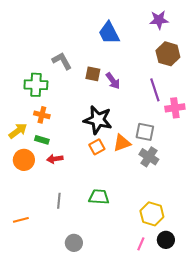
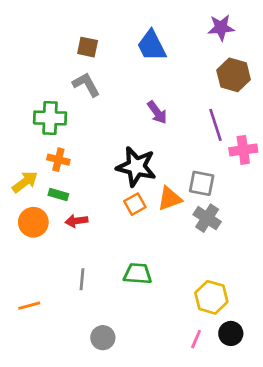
brown square: (93, 74) -> (88, 47), moved

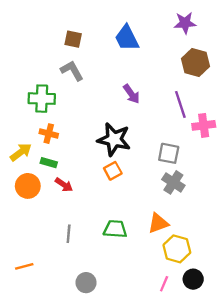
orange triangle: (170, 199) -> (158, 223), moved
red arrow: (76, 221) -> (64, 185), turned -138
orange line: (29, 306) -> (24, 266), moved

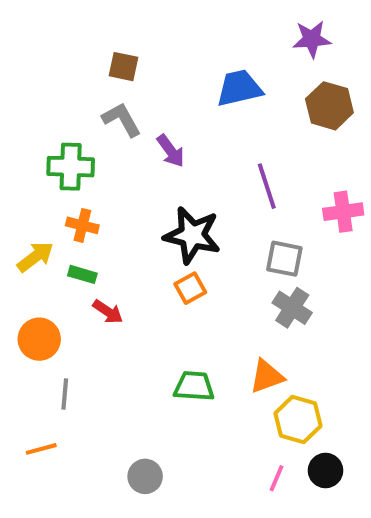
blue trapezoid: (127, 38) -> (239, 88), moved, turned 104
purple arrow: (131, 94) -> (171, 151), moved
purple line: (180, 104) -> (267, 186), moved
orange circle: (28, 186) -> (39, 339), moved
gray line: (69, 234) -> (65, 394), moved

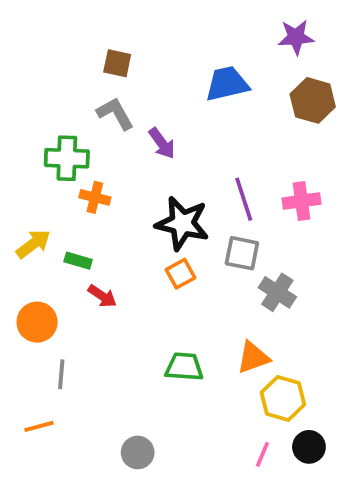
purple line: (267, 186) -> (244, 199), moved
pink cross: (343, 212) -> (302, 201), moved
orange cross: (82, 225) -> (95, 197), moved
gray square: (284, 259) -> (242, 253), moved

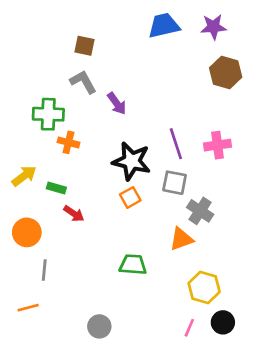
blue trapezoid: (227, 84) -> (164, 26), moved
orange triangle: (253, 357) -> (181, 239), moved

